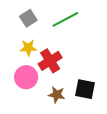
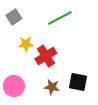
gray square: (28, 18) -> (14, 17), moved
pink circle: (26, 77) -> (14, 86), moved

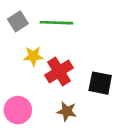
green line: (60, 18) -> (56, 23), moved, turned 30
black square: (78, 82) -> (100, 83), moved

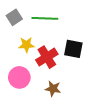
black square: (100, 83) -> (73, 49), moved
pink circle: (18, 110) -> (19, 77), moved

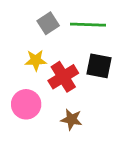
gray square: (14, 17) -> (48, 23), moved
green line: (45, 18) -> (88, 25), moved

